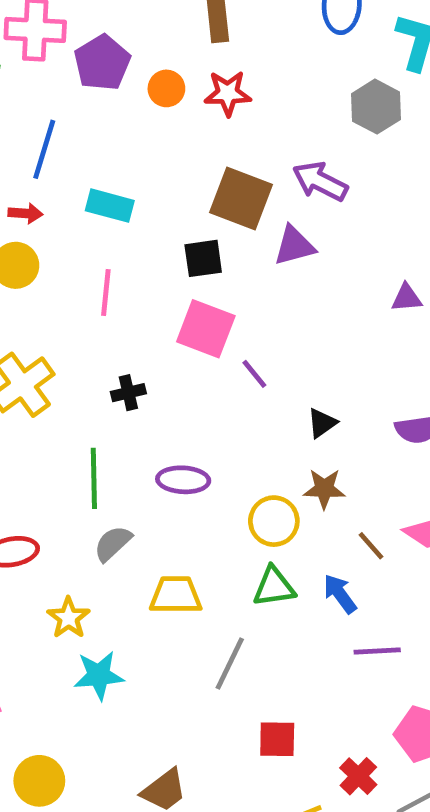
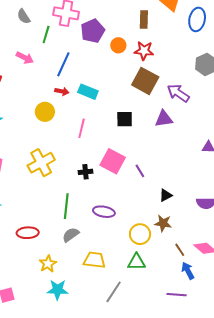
brown square: (241, 198) -> (145, 81), moved
red arrow: (26, 213) -> (62, 91), moved
pink square: (206, 329) -> (113, 161), moved
blue arrow: (340, 594) -> (188, 271), moved

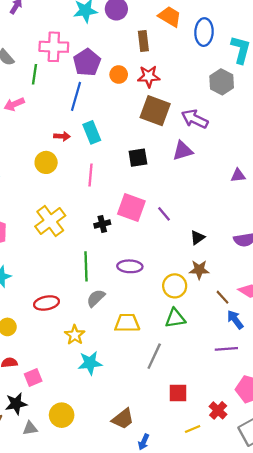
pink arrow: (25, 58) -> (14, 104), turned 138
blue line: (63, 64) -> (76, 96), moved
cyan rectangle: (88, 92) -> (92, 132), turned 54

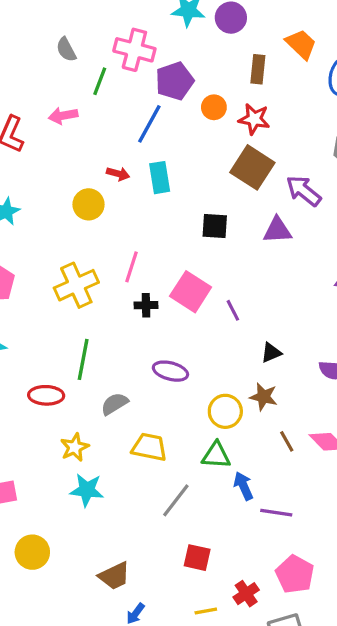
pink line: (91, 175) -> (131, 267), moved
green line: (86, 266) -> (83, 359), moved
blue arrow: (235, 320) -> (243, 486), moved

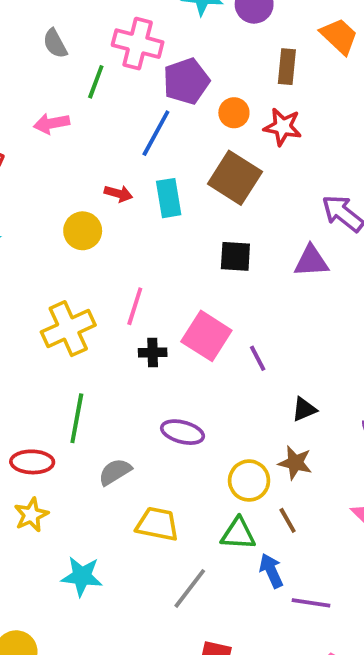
brown square: (252, 167) -> (235, 178), moved
brown line: (287, 441) -> (288, 520), moved
yellow star: (75, 447) -> (31, 515), moved

